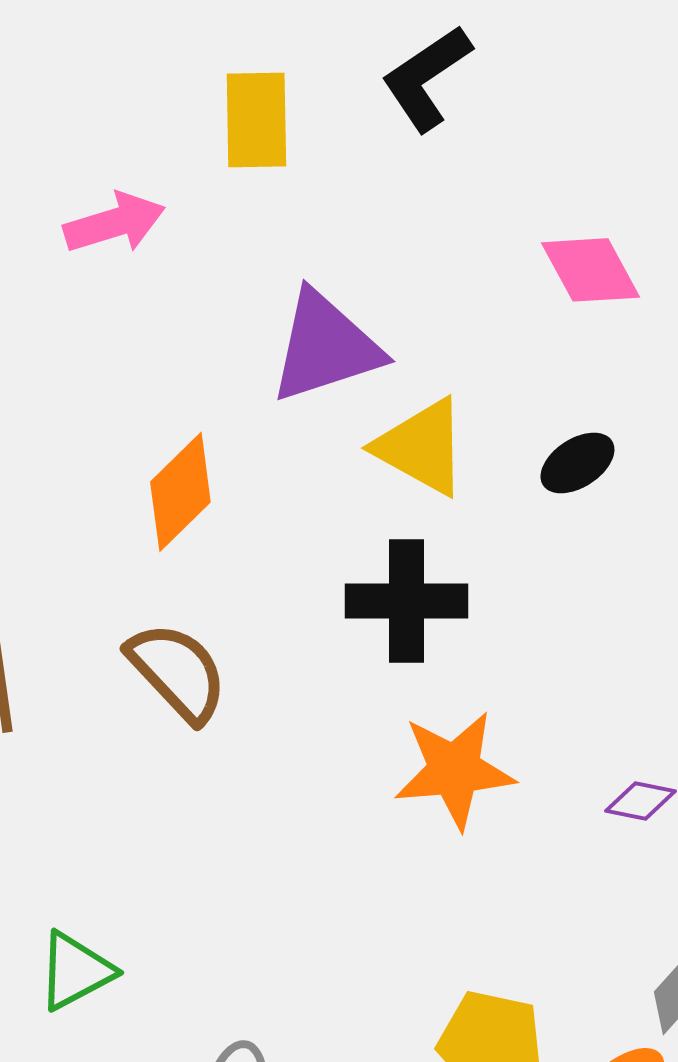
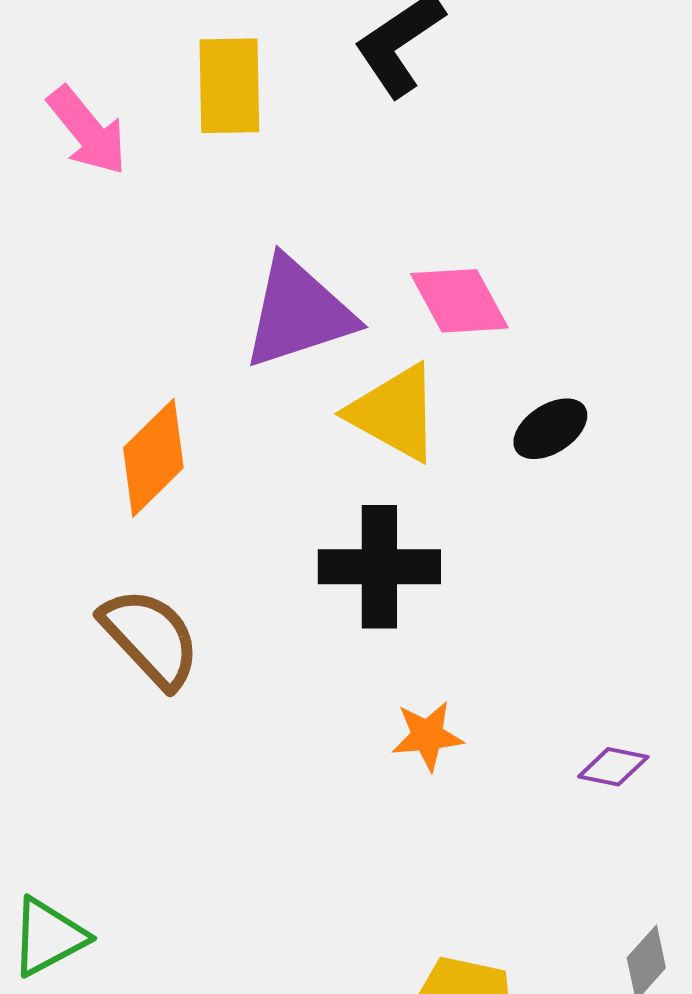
pink arrow: (114, 223) -> (87, 131), moved, turned 68
pink diamond: (590, 270) -> (459, 301), moved
orange star: (454, 770) -> (427, 736), size x0.6

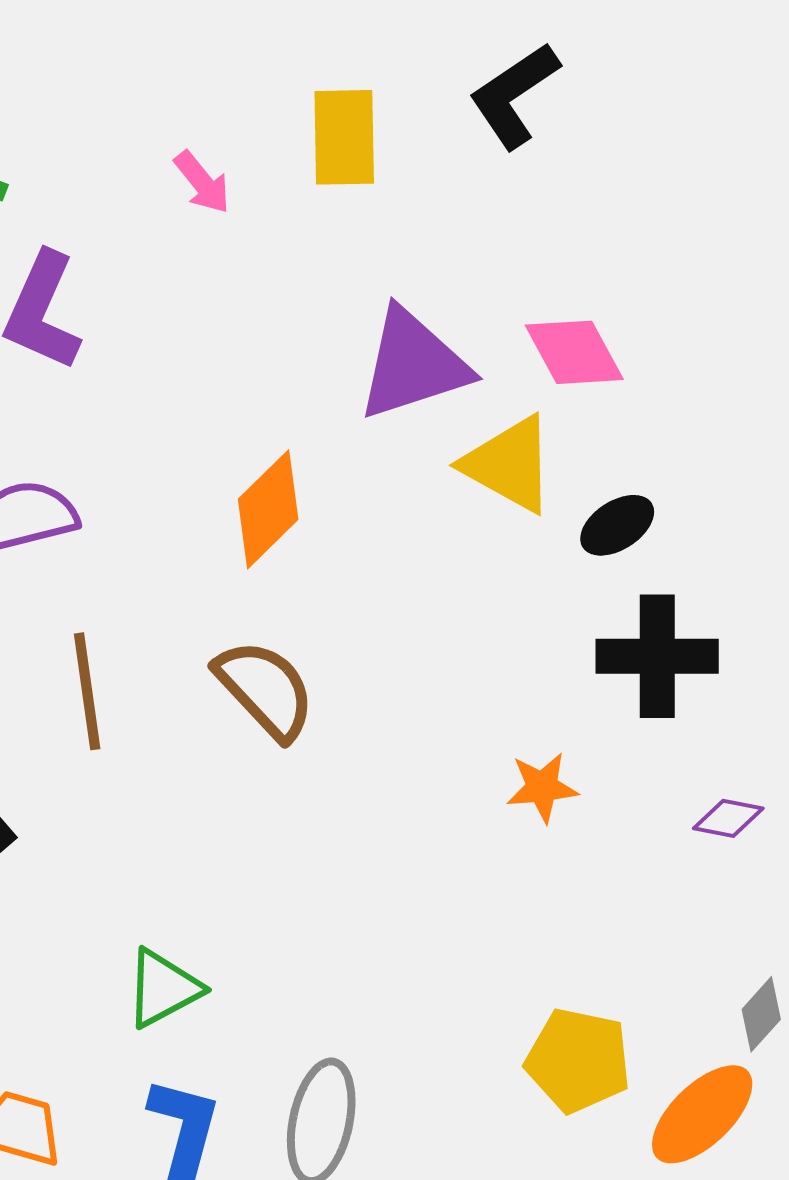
pink arrow: (87, 131) -> (202, 182), size x0.7
black ellipse: (550, 429) -> (617, 525), moved
black cross: (379, 567) -> (657, 656), moved

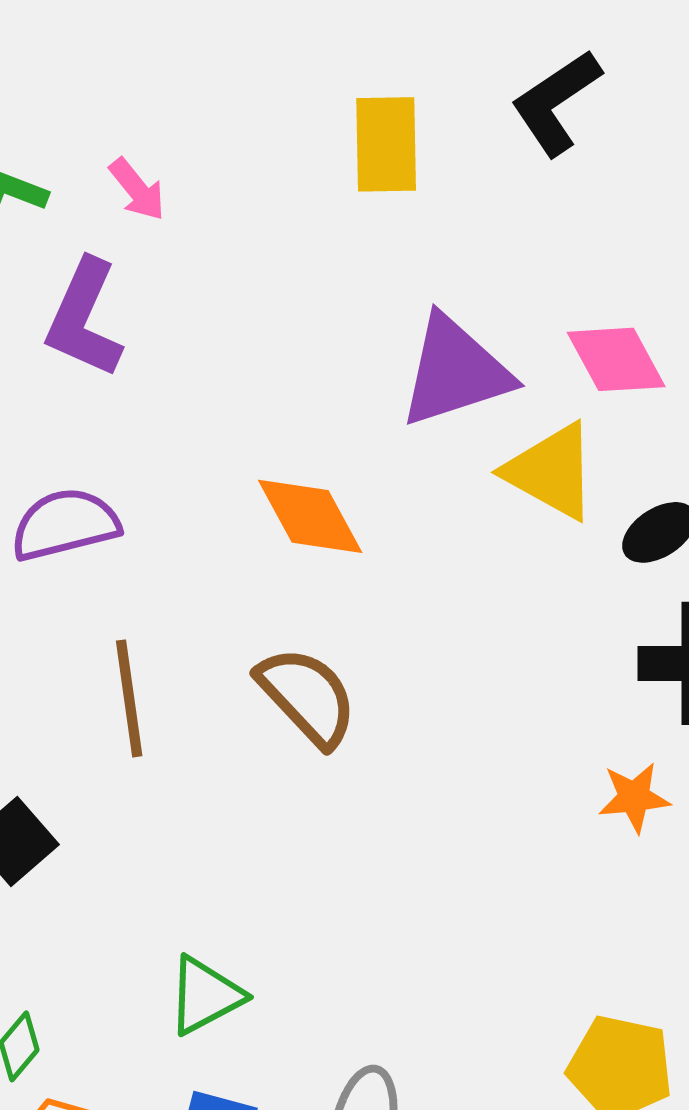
pink arrow: (202, 182) -> (137, 189), moved
orange diamond: (268, 509) -> (310, 516), turned -74
orange star: (542, 787) -> (634, 797), moved

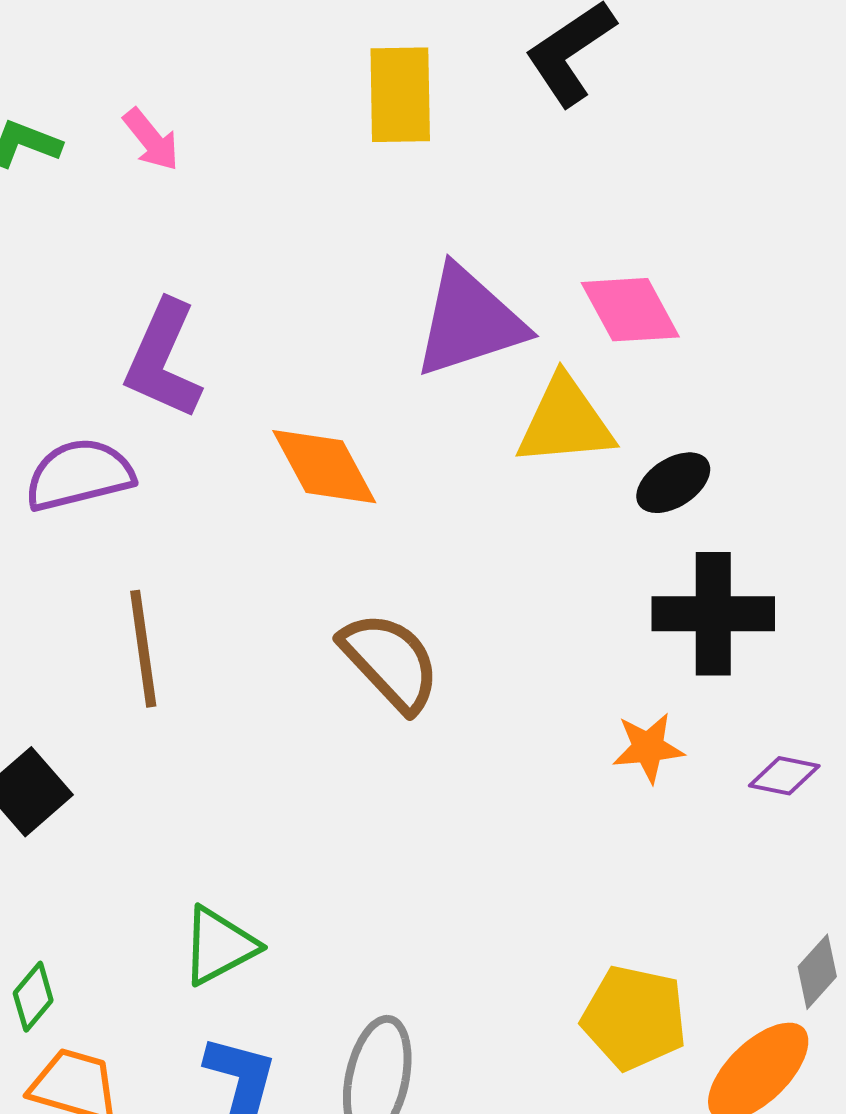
purple L-shape: (84, 318) -> (163, 360), moved
yellow triangle: (551, 471) -> (565, 422), turned -34
brown semicircle: (307, 696) -> (390, 662), moved

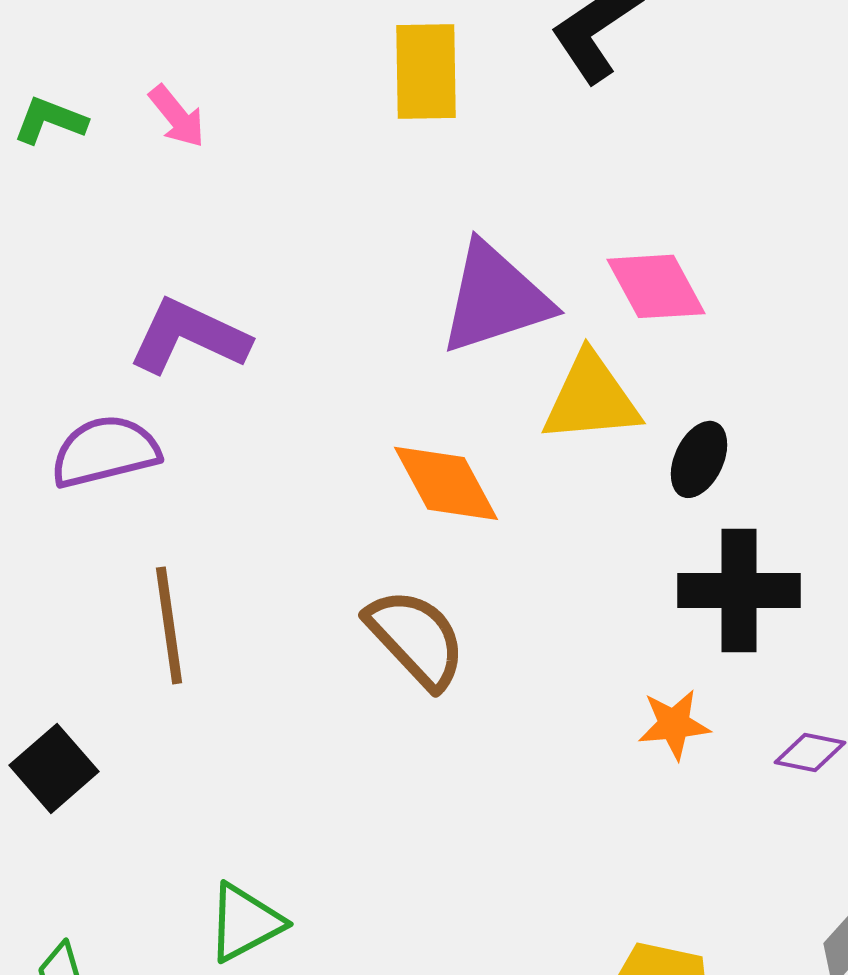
purple L-shape: (163, 360) -> (189, 336), turned 91
orange diamond: (324, 467) -> (446, 483), moved
black ellipse: (673, 483) -> (699, 459), turned -32

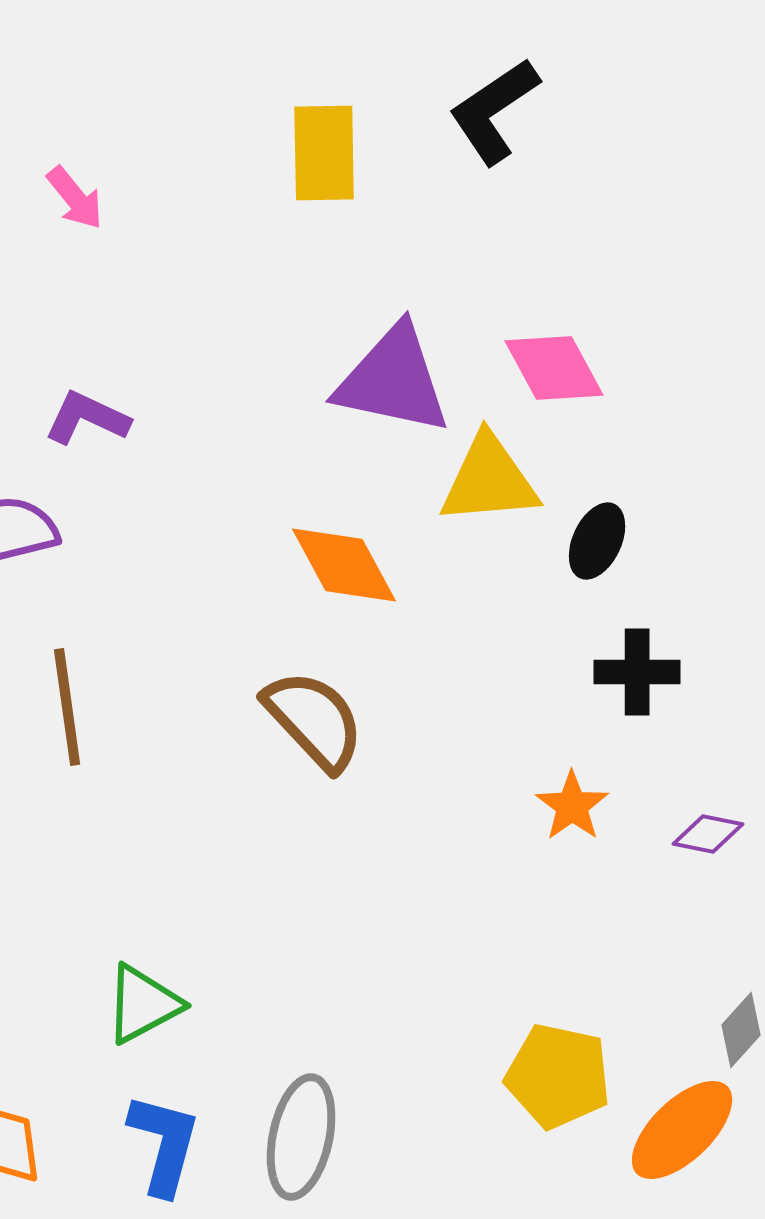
purple triangle: (495, 298) -> (393, 380), turned 30
purple L-shape: (189, 336) -> (87, 418), size x0.7
black cross: (739, 590) -> (637, 672), size x0.7
orange star: (674, 724) -> (572, 806), turned -30

